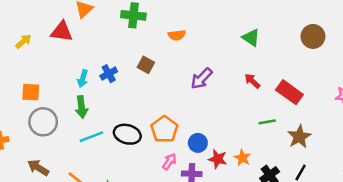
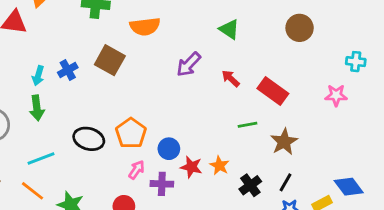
orange semicircle: (177, 35) -> (145, 26), size x1.5
brown square: (146, 65) -> (110, 60), size x1.5
purple arrow: (202, 79) -> (189, 64), moved
cyan line: (91, 137) -> (41, 159), moved

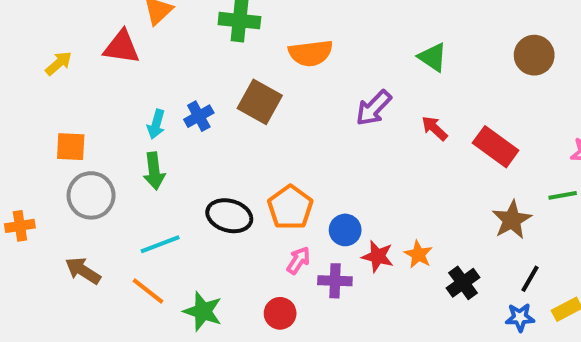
green line: (248, 125) -> (563, 195), moved
black line: (285, 182) -> (530, 279), moved

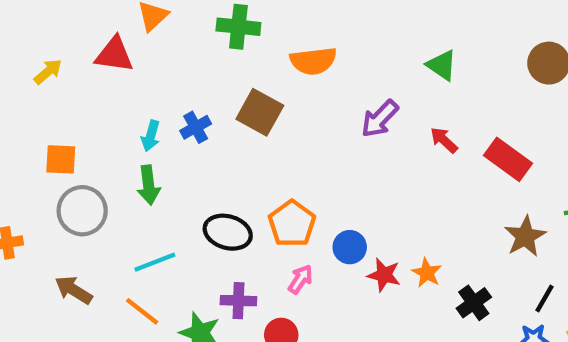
purple cross: (335, 281) -> (238, 301), moved

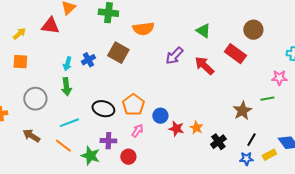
red arrow: (444, 140) -> (204, 66), size x1.5
orange square: (61, 159) -> (20, 62), moved
red rectangle: (508, 159) -> (235, 54), moved

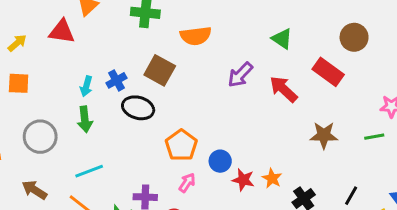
black ellipse: (103, 109) -> (138, 108), moved
brown star: (242, 111) -> (324, 135), moved, turned 30

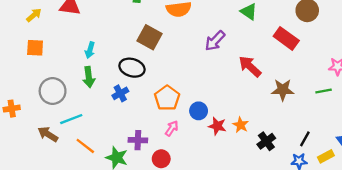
blue cross: (116, 80) -> (120, 93), moved
red arrow: (284, 89) -> (250, 66), moved
cyan line: (89, 171) -> (71, 119), moved

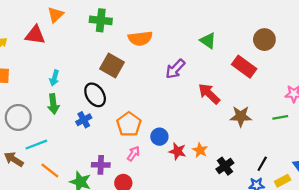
black ellipse: (132, 68) -> (95, 95), turned 40

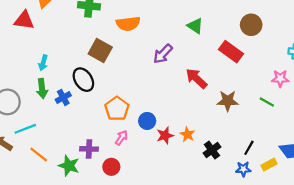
green line: (280, 117) -> (267, 102), turned 40
blue cross: (84, 120) -> (63, 97), moved
red star: (177, 151) -> (165, 135), turned -30

